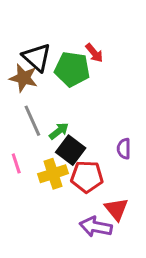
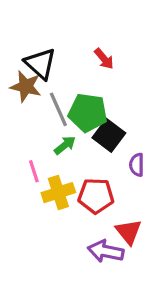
green pentagon: (72, 69) -> (88, 113), moved
gray line: (32, 121) -> (58, 109), moved
black square: (71, 150) -> (109, 135), moved
pink line: (16, 163) -> (34, 171), moved

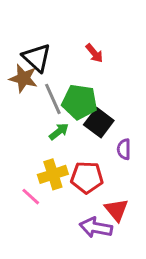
pink line: (34, 171) -> (31, 197), moved, turned -30

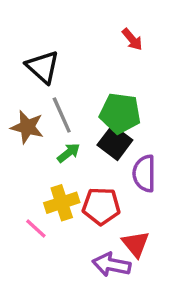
red arrow: (94, 53) -> (132, 39), moved
brown star: (23, 78) -> (27, 127), moved
green pentagon: (80, 102) -> (120, 113), moved
purple semicircle: (124, 149) -> (144, 173), size x1.5

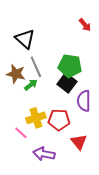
red arrow: (132, 39) -> (85, 25), moved
green arrow: (69, 153) -> (31, 85), moved
purple arrow: (112, 265) -> (44, 154), moved

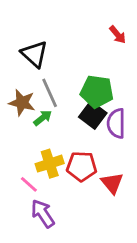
purple semicircle: (84, 101) -> (116, 123), moved
red triangle: (79, 142) -> (112, 183), moved
purple arrow: (44, 154) -> (43, 214), moved, turned 45

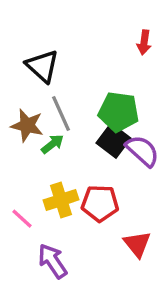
red arrow: (118, 35) -> (144, 42), turned 48
purple semicircle: (116, 123) -> (142, 151), turned 132
red triangle: (112, 183) -> (137, 244), moved
pink line: (29, 184) -> (22, 219), moved

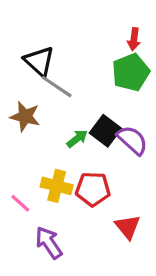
green pentagon: (119, 112) -> (131, 72), moved, turned -30
gray line: (61, 114) -> (57, 87), moved, turned -32
green arrow: (53, 144) -> (77, 139), moved
yellow cross: (61, 200) -> (57, 186), turned 32

